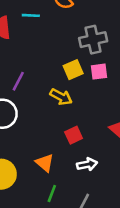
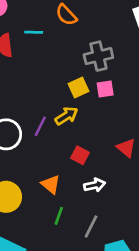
purple line: (18, 81) -> (40, 126), moved
yellow arrow: (61, 97) -> (66, 116), turned -60
red square: (74, 135) -> (80, 155), turned -36

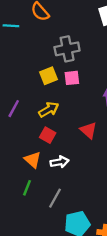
yellow arrow: (66, 116) -> (49, 110), moved
orange triangle: (51, 184) -> (33, 160), moved

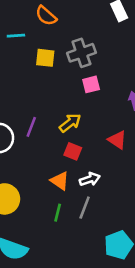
yellow square: (49, 76) -> (45, 58), moved, turned 36
gray line: (55, 198) -> (85, 208), moved

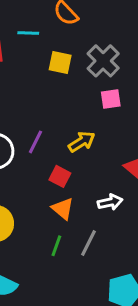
gray cross: (81, 53) -> (103, 61), turned -32
red square: (73, 151) -> (60, 176), moved
white arrow: (90, 179) -> (110, 202), moved

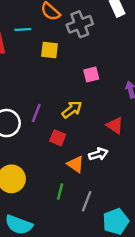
gray cross: (103, 61) -> (80, 24), moved, turned 30
orange triangle: (63, 209) -> (76, 164), moved
gray line: (89, 243) -> (87, 201), moved

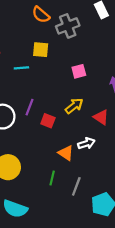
cyan line: (23, 30) -> (21, 68), moved
yellow arrow: (72, 109) -> (74, 106), moved
red square: (58, 138) -> (48, 121), moved

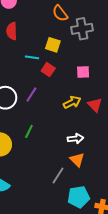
red triangle: (101, 117) -> (95, 105), moved
red square: (48, 121) -> (48, 70), moved
orange triangle: (66, 153) -> (77, 160), moved
green line: (52, 178) -> (29, 131), moved

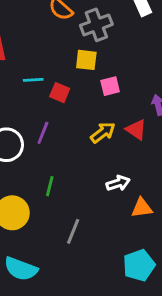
yellow square: (53, 45) -> (86, 60), moved
orange triangle: (77, 160) -> (142, 208), moved, turned -42
gray line: (58, 175) -> (73, 231), moved

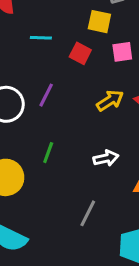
red square: (60, 93) -> (80, 53), moved
white arrow: (118, 183) -> (106, 158), moved
gray line: (73, 231) -> (88, 213), moved

